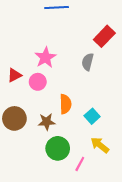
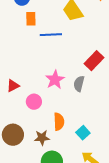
pink star: (45, 57) -> (55, 80), moved
red triangle: (14, 75) -> (13, 86), moved

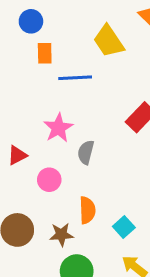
pink star: (55, 80) -> (58, 128), moved
gray semicircle: (79, 84) -> (86, 152), moved

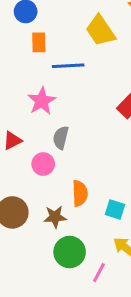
pink star: (58, 128) -> (42, 101), moved
gray semicircle: (86, 152) -> (61, 138), moved
cyan square: (124, 227) -> (115, 209), turned -30

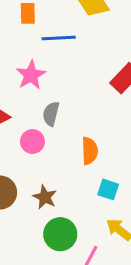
orange semicircle: (80, 193) -> (90, 151), moved
brown star: (55, 217) -> (45, 197), turned 30

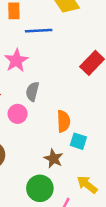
cyan square: (108, 189) -> (78, 141), moved
brown star: (45, 197) -> (54, 159), moved

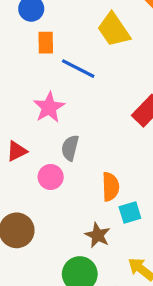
blue line: (39, 31) -> (78, 69), turned 30
cyan square: (78, 141) -> (130, 213), turned -35

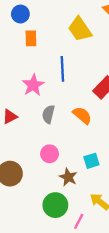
blue line: (78, 69) -> (62, 69), moved, turned 60
pink circle: (51, 177) -> (50, 154), moved
orange semicircle: (111, 187) -> (82, 115), moved, turned -48

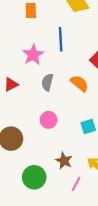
brown star: (68, 177) -> (64, 161), moved
green circle: (55, 205) -> (34, 177), moved

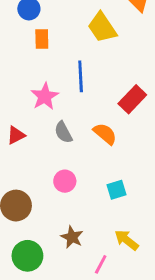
gray semicircle: (47, 82) -> (63, 132), turned -42
brown star: (64, 161) -> (72, 237), moved
green circle: (34, 177) -> (27, 256), moved

